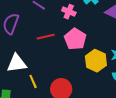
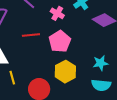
yellow hexagon: (96, 61) -> (65, 72), moved

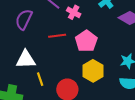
pink cross: (57, 13) -> (74, 12), moved

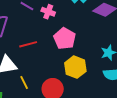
red line: (57, 36) -> (28, 44), moved

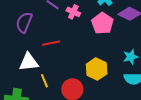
pink pentagon: (65, 38) -> (102, 23), moved

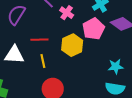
yellow hexagon: (97, 69) -> (72, 45), moved
yellow line: (44, 81) -> (43, 61), moved

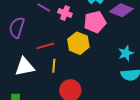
pink pentagon: (93, 29) -> (95, 22), turned 30
yellow line: (43, 61) -> (54, 66), turned 32

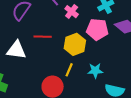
cyan star: (126, 53) -> (95, 71), moved
yellow line: (54, 66) -> (69, 70), moved

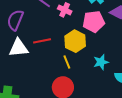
white triangle: (16, 50) -> (19, 48), moved
yellow line: (69, 70) -> (67, 62), moved, turned -32

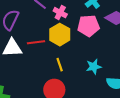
yellow hexagon: (75, 41) -> (60, 35), moved

